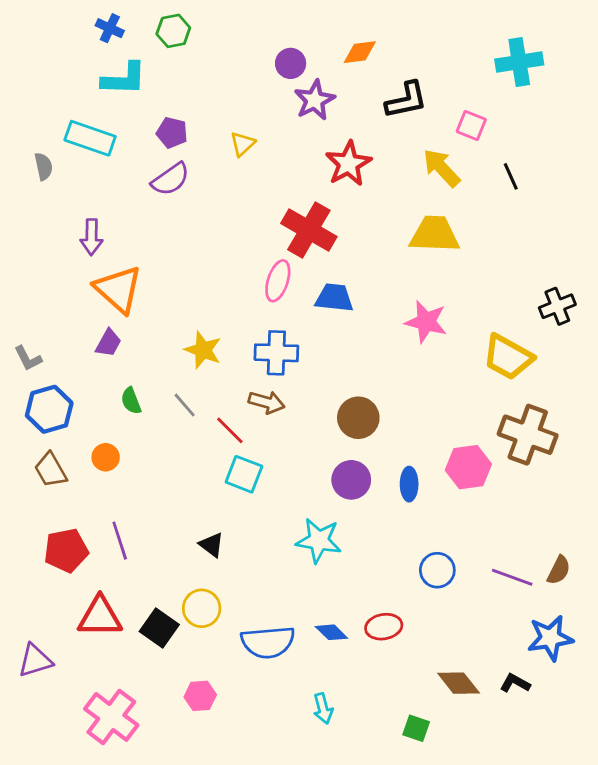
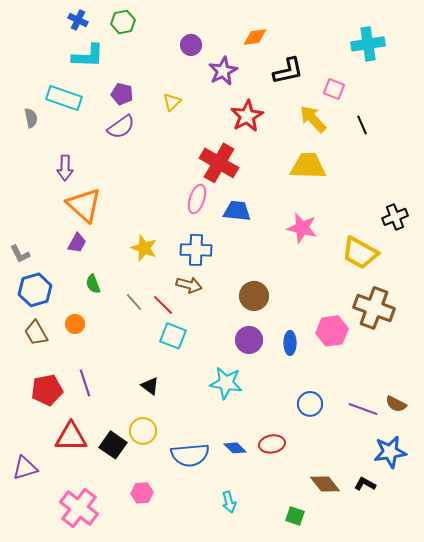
purple circle: (291, 63) -> (191, 45), moved
gray line: (185, 405) -> (134, 302), moved
brown semicircle: (559, 570) -> (396, 404), turned 90

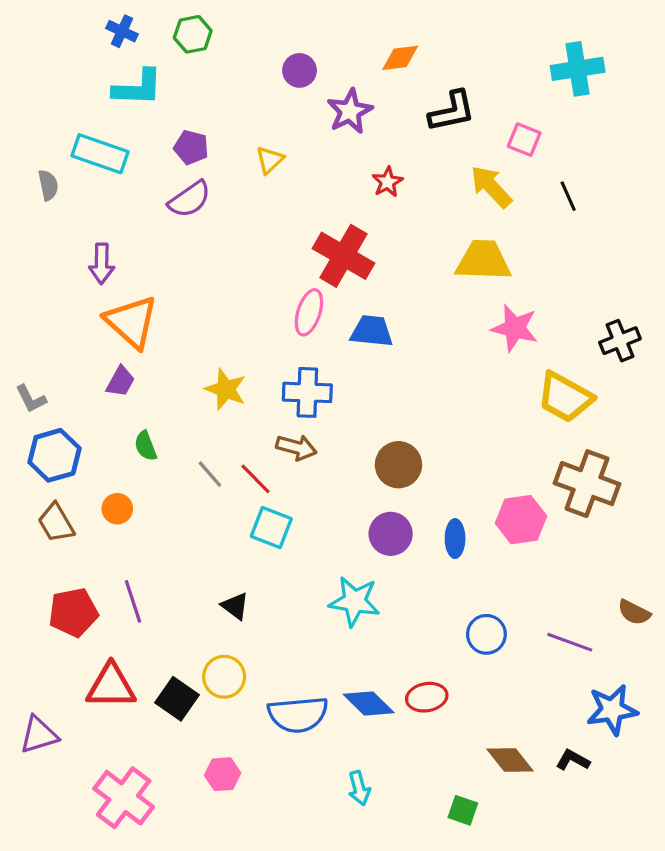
red star: (247, 116) -> (387, 182), size x0.6
pink star: (302, 228) -> (515, 328), moved
brown semicircle: (396, 404) -> (634, 612), moved
blue diamond: (235, 448) -> (369, 703), size x1.4

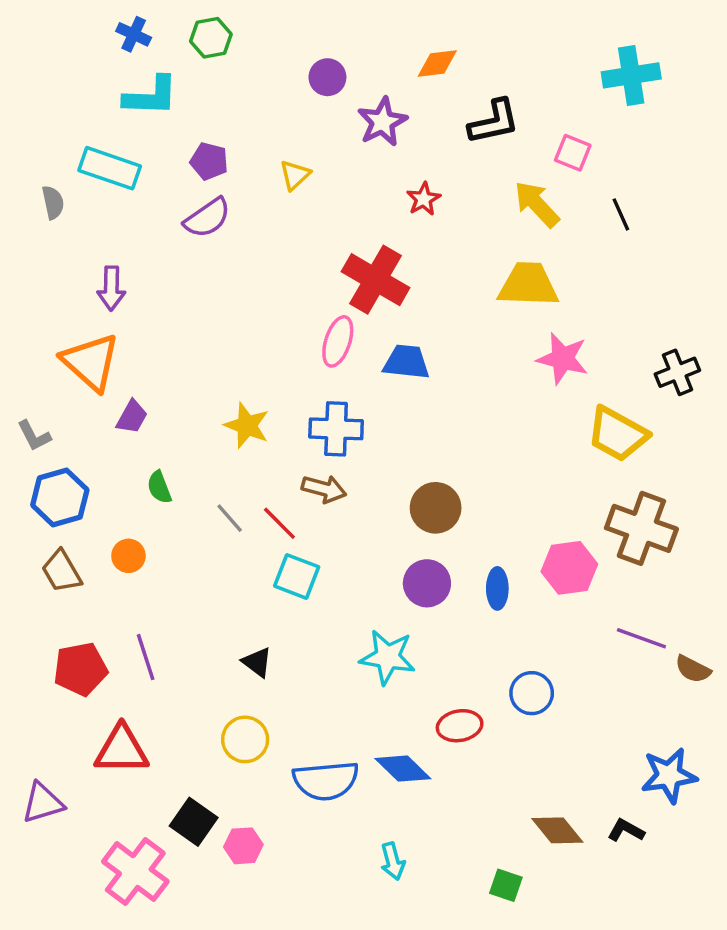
orange triangle: (131, 322) -> (91, 362), moved
purple line: (570, 642) -> (641, 638), moved
red ellipse: (427, 697) -> (460, 726), moved
black square: (177, 699) -> (194, 822), moved

